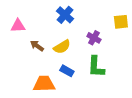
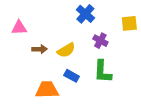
blue cross: (65, 15) -> (85, 14), moved
brown arrow: (37, 46) -> (39, 49), turned 144

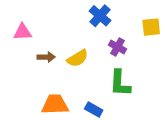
blue rectangle: (72, 76) -> (94, 110), moved

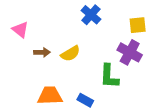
pink triangle: (22, 32) -> (20, 30), turned 42
purple cross: (117, 47) -> (130, 52), moved, size x1.5

